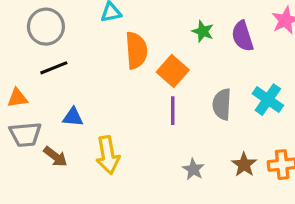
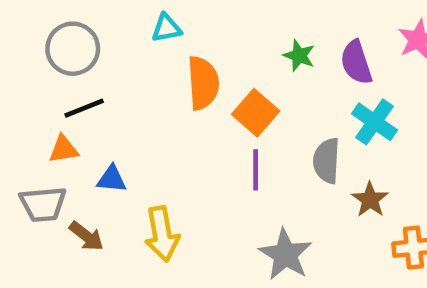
orange triangle: (17, 98) -> (64, 149), moved
cyan cross: (268, 100) -> (375, 122), moved
brown star: (244, 165) -> (370, 200), moved
gray star: (193, 169) -> (285, 254), size x1.6

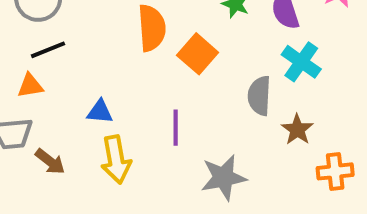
purple line: (256, 170) -> (176, 128), moved
blue triangle: (112, 179) -> (100, 112), moved
gray star: (285, 254) -> (224, 177), turned 30

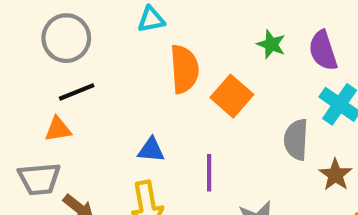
blue triangle: (100, 112) -> (151, 150), moved

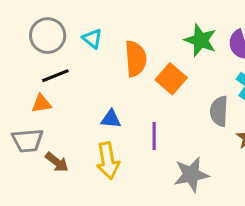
cyan triangle: (151, 19) -> (92, 39), moved, turned 50
green star: (271, 44) -> (200, 40), size x1.5

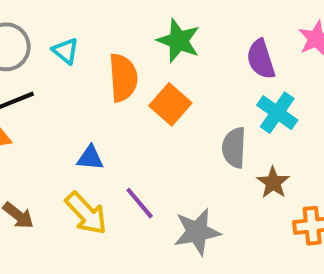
green star: (200, 40) -> (179, 41), moved
purple line: (154, 136) -> (140, 203), moved, turned -40
yellow arrow: (108, 161) -> (86, 213), turned -33

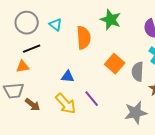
orange square: (170, 104) -> (115, 64), moved
gray star: (197, 232) -> (136, 113), moved

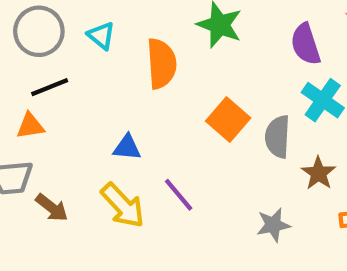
gray star: (136, 113) -> (273, 225), size x0.7

